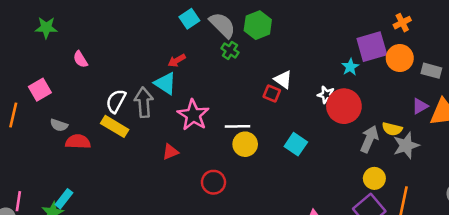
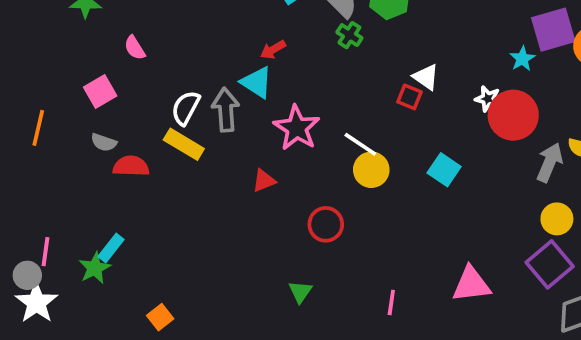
pink square: (40, 90) -> (100, 91), moved
white line: (238, 126) -> (360, 144), turned 35

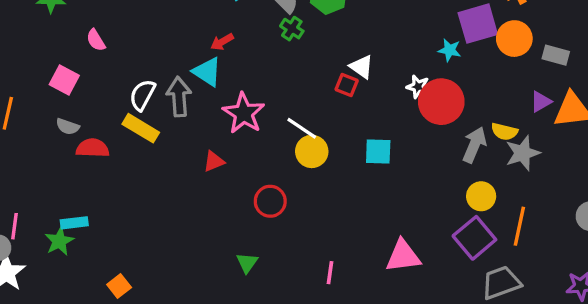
cyan star: (522, 59) -> (450, 50), turned -30
pink square: (100, 91) -> (64, 80), turned -32
cyan square: (444, 170) -> (378, 151), turned -32
cyan rectangle: (111, 248) -> (74, 223), turned 45

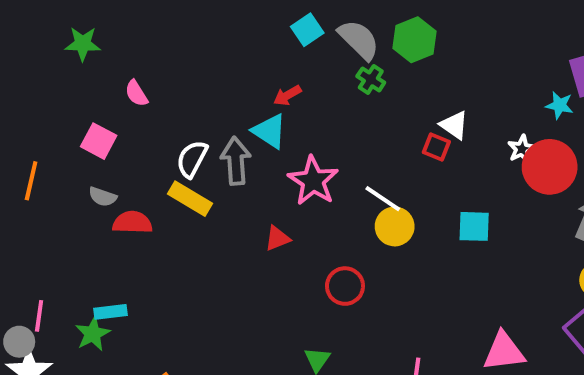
white star: (418, 87) -> (522, 149), turned 30

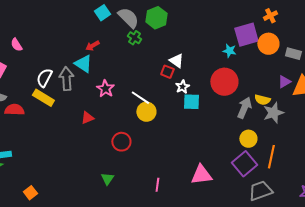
white star: (522, 149) -> (182, 87), moved
pink star: (313, 181) -> (105, 89), size x0.7
cyan square: (474, 226) -> (191, 102), moved

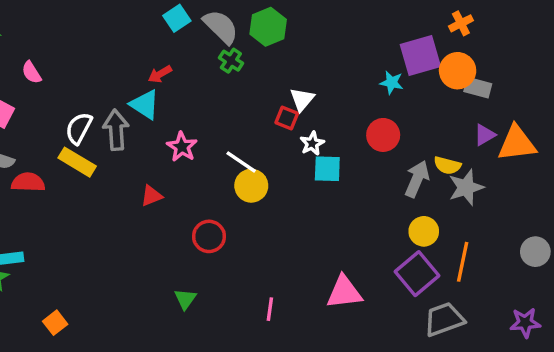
gray rectangle: (293, 54) -> (478, 88), moved
white triangle: (176, 61) -> (302, 99), turned 35
red circle: (224, 82) -> (383, 135), size x0.7

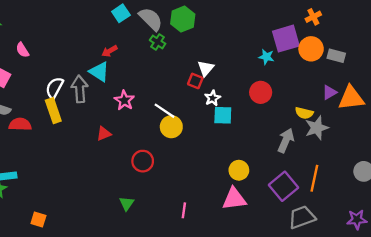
gray rectangle: (478, 88) -> (336, 56), moved
yellow rectangle: (77, 162) -> (53, 111), turned 40
gray arrow: (417, 179) -> (286, 140), moved
yellow circle: (424, 231) -> (239, 170), moved
orange square: (55, 323) -> (38, 219), turned -35

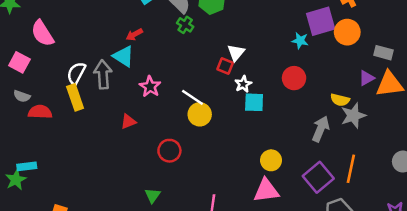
pink semicircle: (22, 50) -> (42, 33), size x1.6
gray rectangle: (336, 56) -> (384, 53), moved

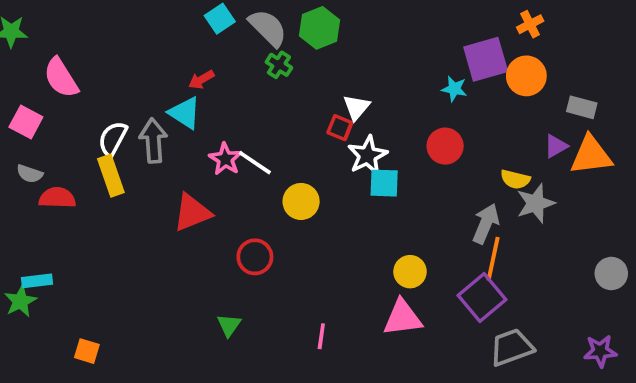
white star: (243, 84) -> (368, 155), size x1.5
white line: (192, 97) -> (255, 163), moved
red triangle: (128, 122) -> (192, 213), size x1.6
orange line: (351, 169) -> (493, 259), moved

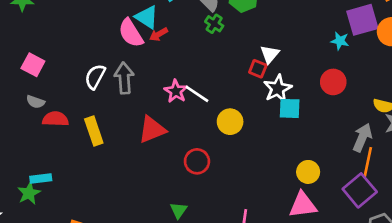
pink semicircle: (61, 78) -> (131, 33), moved
cyan triangle: (185, 113) -> (147, 17), moved
yellow rectangle: (111, 176) -> (94, 131), moved

